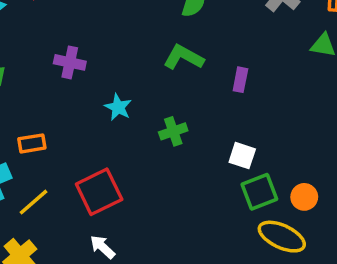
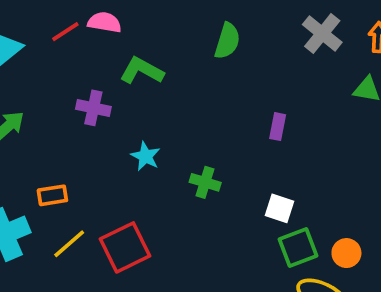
green L-shape: (184, 57) -> (142, 71), moved
green cross: (173, 131) -> (205, 182), turned 36
yellow line: (34, 202) -> (69, 244), moved

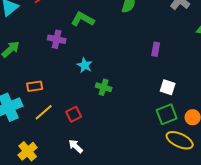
green cross: (205, 182) -> (104, 87), moved
white square: (279, 208) -> (168, 87), moved
red square: (125, 247) -> (74, 114), size x0.6

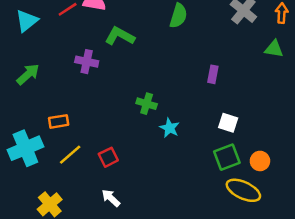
cyan star: (85, 65) -> (169, 128), moved
green cross: (104, 87) -> (147, 104), moved

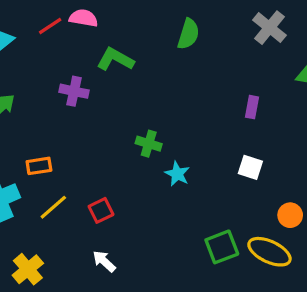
purple rectangle: (213, 74) -> (252, 107), moved
green square: (227, 157) -> (222, 247), moved

